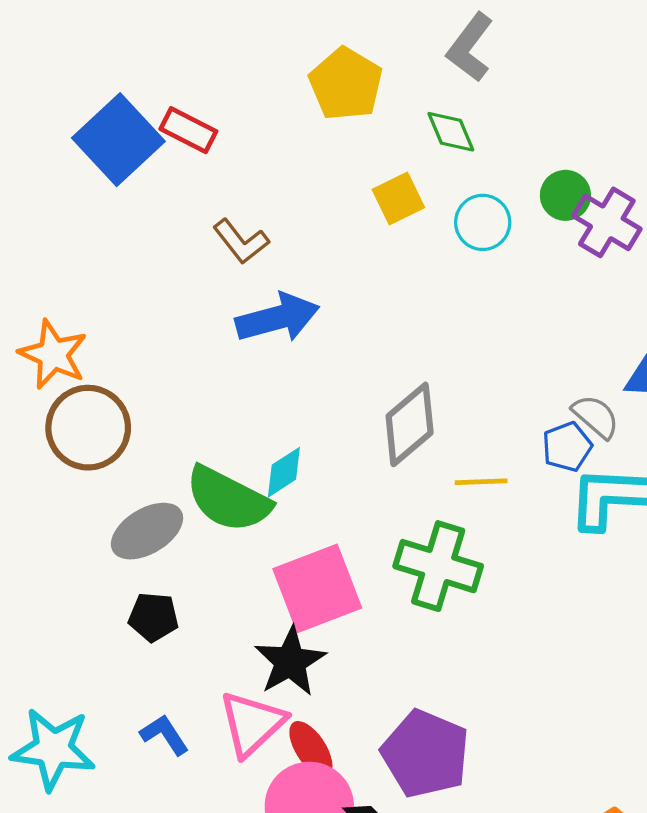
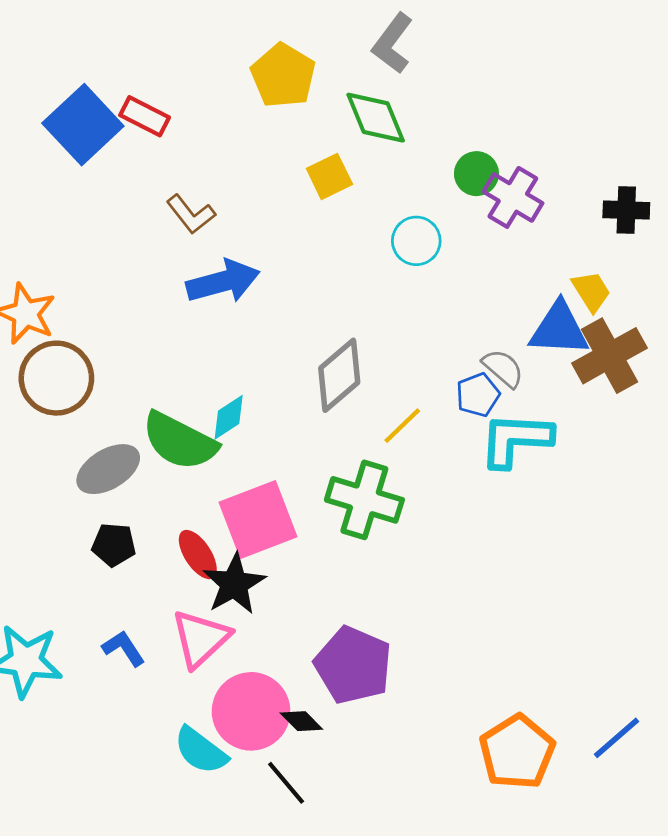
green diamond: (451, 132) -> (376, 118), size x1.4
cyan circle: (483, 222) -> (416, 241), moved
yellow line: (481, 482) -> (402, 426), turned -42
red ellipse: (311, 749) -> (198, 555), moved

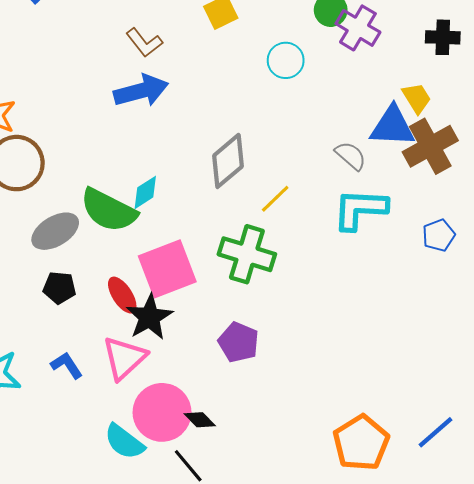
brown L-shape: (191, 214) -> (144, 43), moved
blue pentagon: (478, 395) -> (439, 235), moved
purple pentagon: (353, 665) -> (238, 342), moved, size x0.7

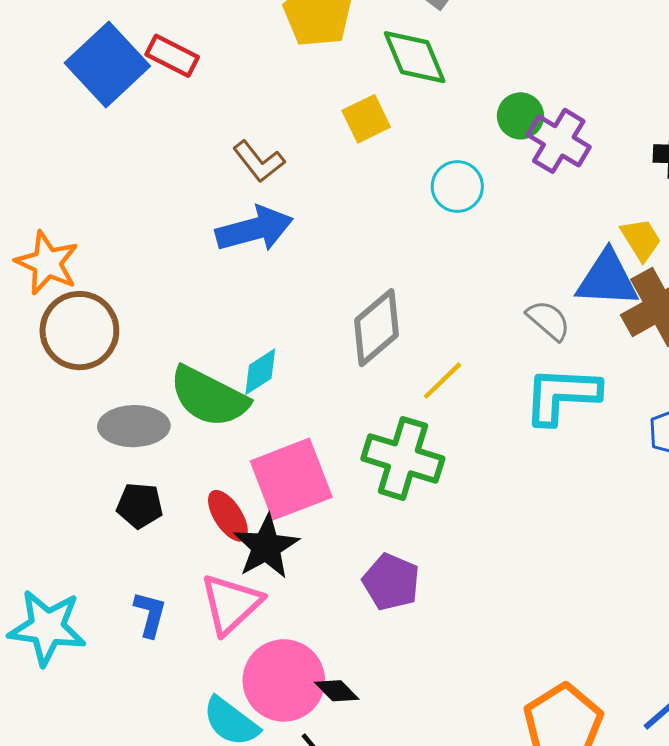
gray ellipse: (55, 231) -> (134, 426), turned 30
blue L-shape: (67, 365) -> (150, 614), turned 48

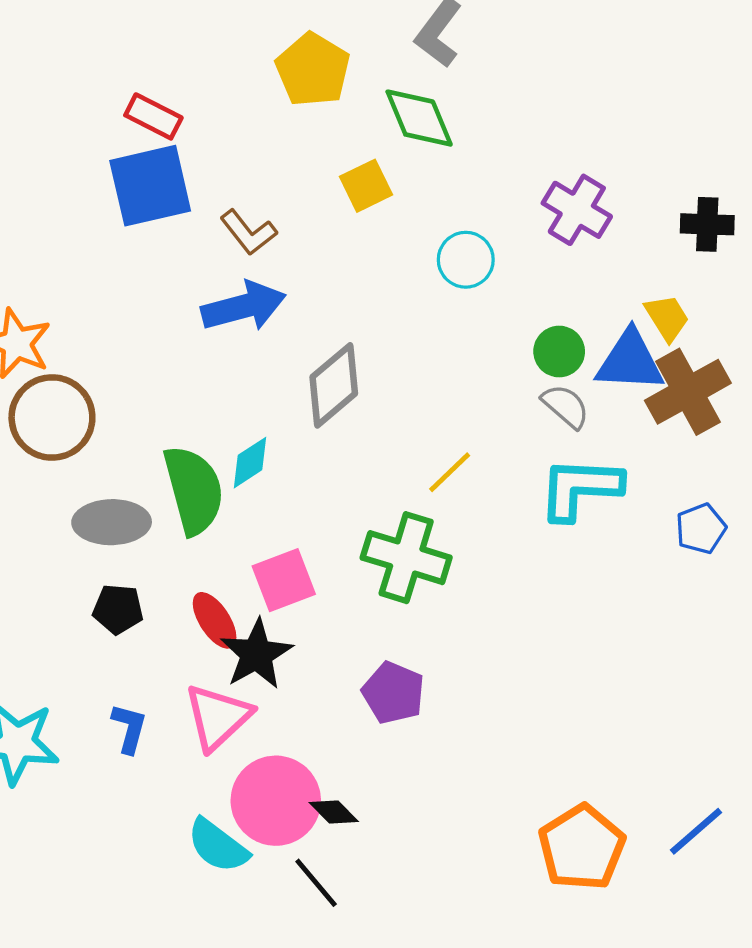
blue square: (107, 64) -> (150, 186), moved, turned 30
green circle: (520, 116) -> (559, 351), moved
gray diamond: (376, 328) -> (334, 385), moved
green semicircle: (209, 397) -> (194, 490), turned -132
pink square: (291, 479) -> (284, 580), size x0.7

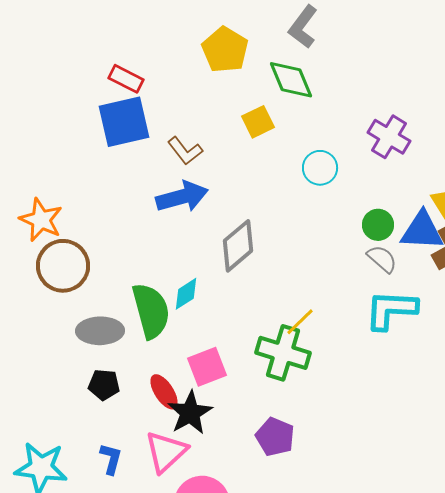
yellow line: (450, 472) -> (300, 322), moved

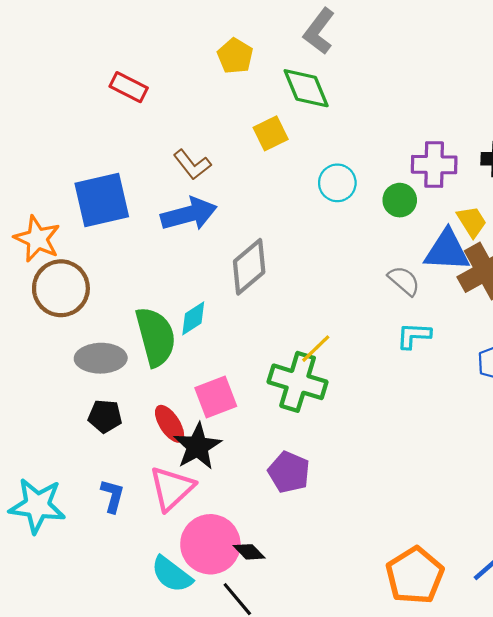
yellow pentagon: (225, 50) -> (235, 56), size x0.7
blue square: (124, 122) -> (102, 200), moved
purple cross: (389, 137) -> (434, 165), moved, turned -30
green circle: (378, 225) -> (400, 200), moved
cyan L-shape: (391, 310) -> (414, 336), size x0.6

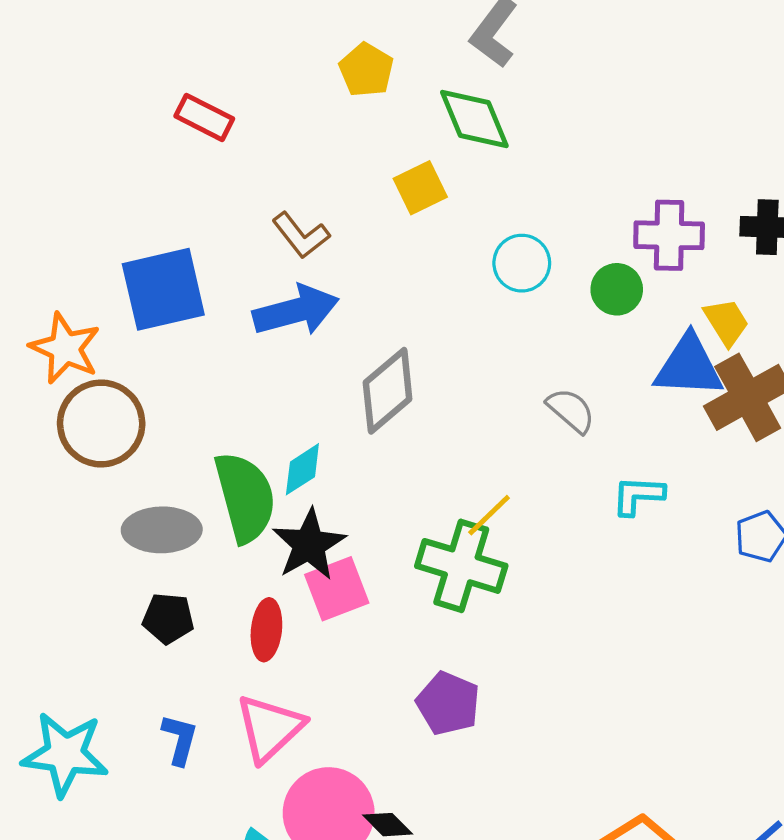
gray semicircle: (404, 281) -> (571, 410), moved
red ellipse: (170, 424) -> (266, 630), turned 39
black star: (197, 446) -> (309, 545), moved

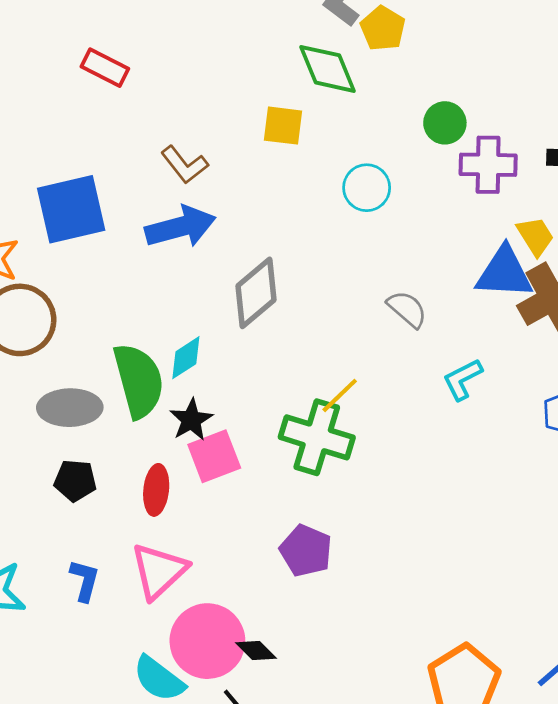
yellow pentagon: (366, 70) -> (383, 28), moved
yellow square: (420, 188) -> (283, 126), turned 33
green circle: (617, 289) -> (445, 123), moved
cyan L-shape: (638, 496) -> (462, 379), turned -30
black star: (309, 545) -> (191, 420), size x0.7

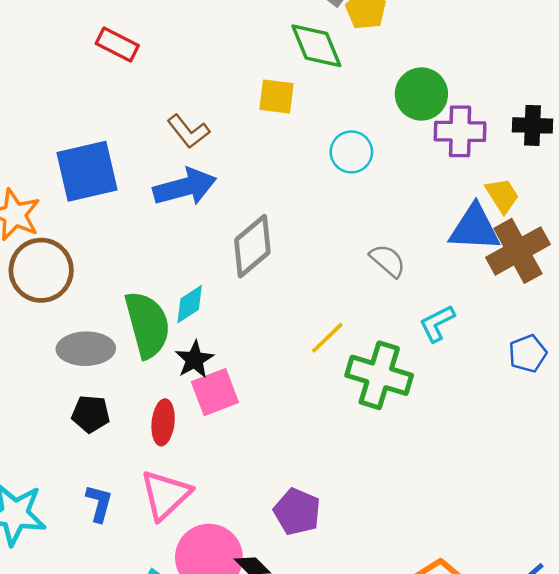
green circle: (445, 123) -> (421, 94), size x1.4
green cross: (317, 437) -> (379, 375), moved
purple pentagon: (306, 551) -> (297, 512), moved

